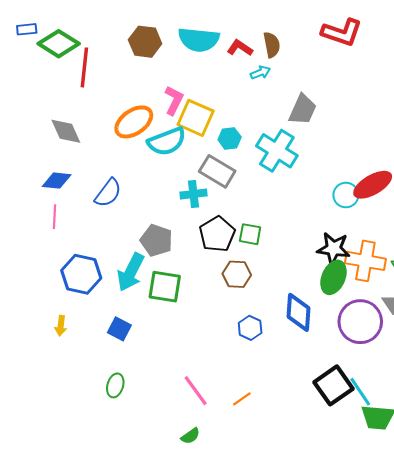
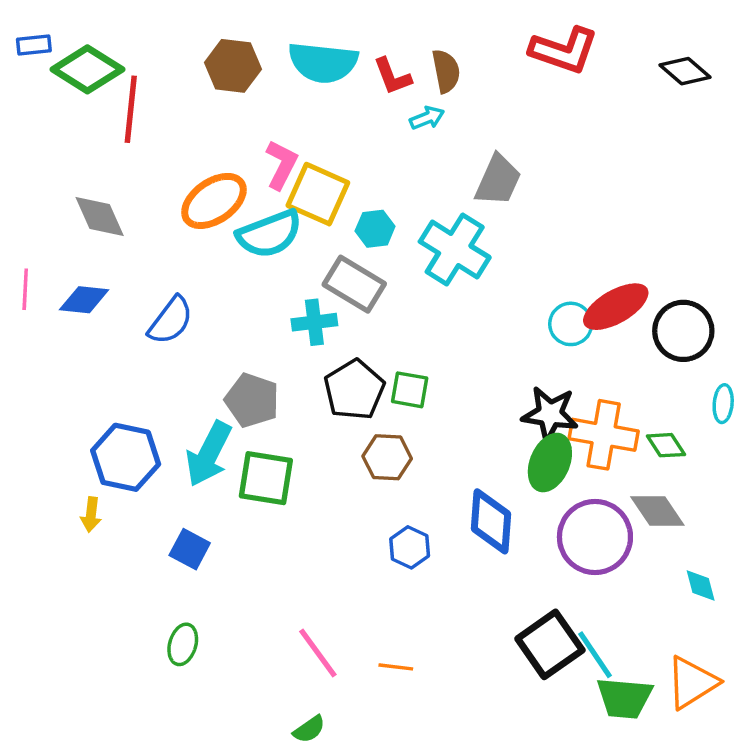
red L-shape: (240, 48) -> (392, 76), turned -145
pink line: (55, 217) -> (25, 289), moved
yellow arrow: (61, 326) -> (91, 514), moved
orange line: (242, 399) -> (396, 667), turned 42

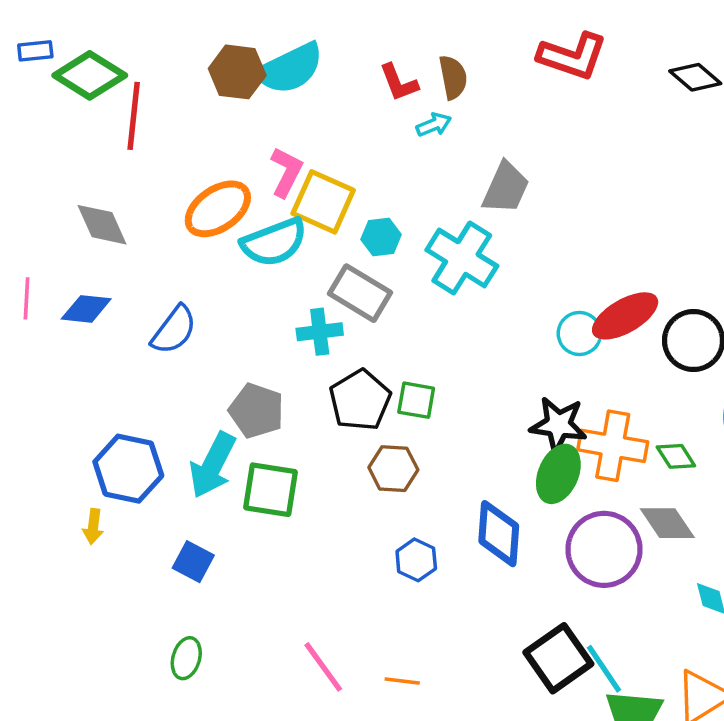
cyan semicircle: (323, 62) -> (290, 68), moved, turned -32

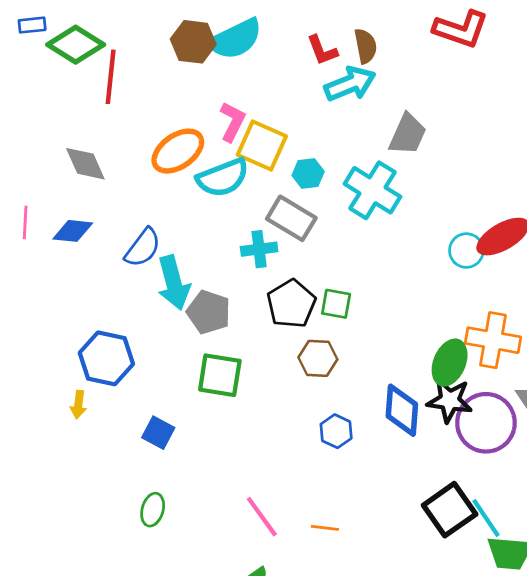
cyan arrow: (434, 125) -> (350, 84), size x1.8
black star: (558, 425) -> (450, 400), moved
cyan arrow: (213, 465) -> (174, 283), moved, turned -42

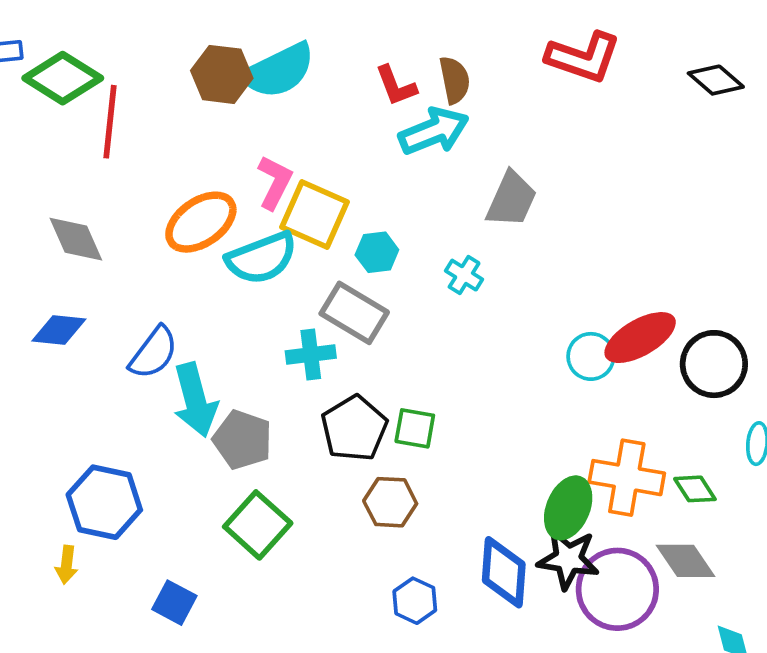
cyan cross: (373, 190) -> (464, 275), size x0.5
green square: (220, 375) -> (258, 525), turned 33

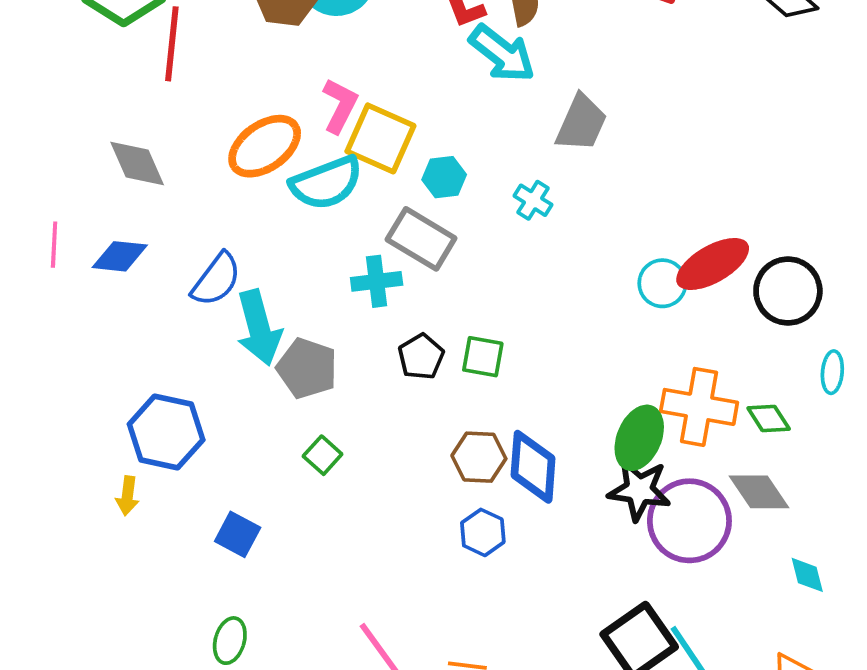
cyan arrow: (434, 131) -> (502, 53), turned 60
black pentagon: (354, 428) -> (421, 357), size x0.7
brown hexagon: (390, 502) -> (479, 457), moved
green square: (258, 525) -> (323, 455), size x0.6
blue diamond: (504, 572) -> (533, 467), moved

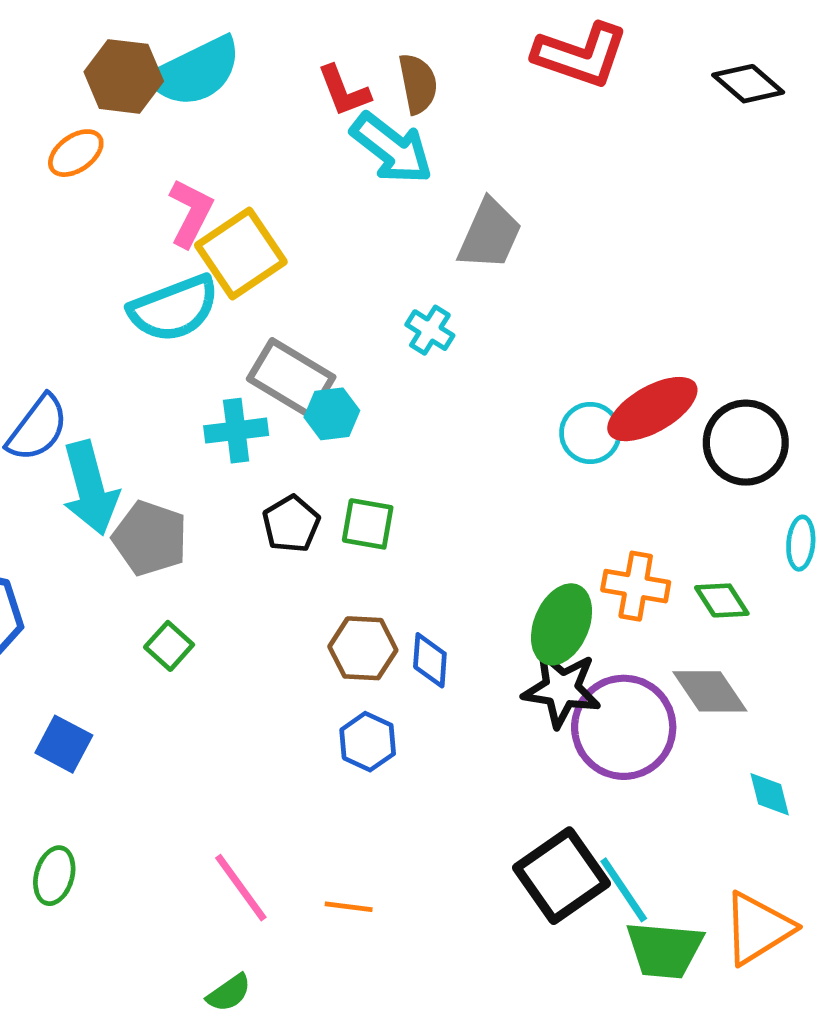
yellow square: (380, 138) -> (241, 254), turned 32
orange ellipse: (265, 146) -> (76, 153), moved, size x0.6
cyan hexagon: (444, 177) -> (332, 414), moved
orange cross: (699, 407) -> (636, 586), size x0.7
blue diamond: (533, 467) -> (430, 660), size x0.6

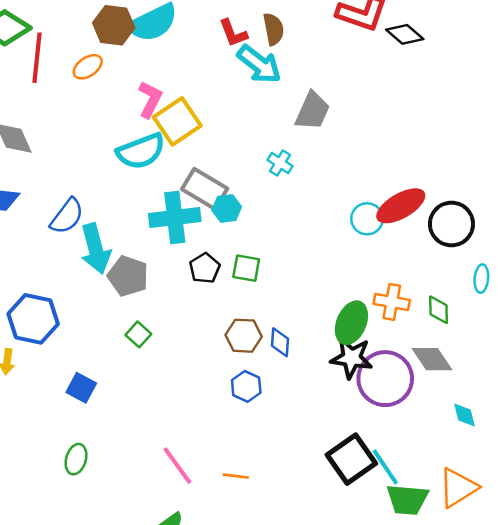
black diamond: (748, 84) -> (405, 34), moved
cyan cross: (236, 431) -> (175, 218), size x1.5
green diamond: (722, 600) -> (438, 310), turned 32

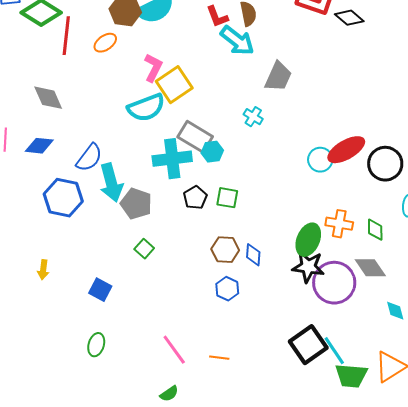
blue hexagon: (33, 319) -> (63, 198), moved

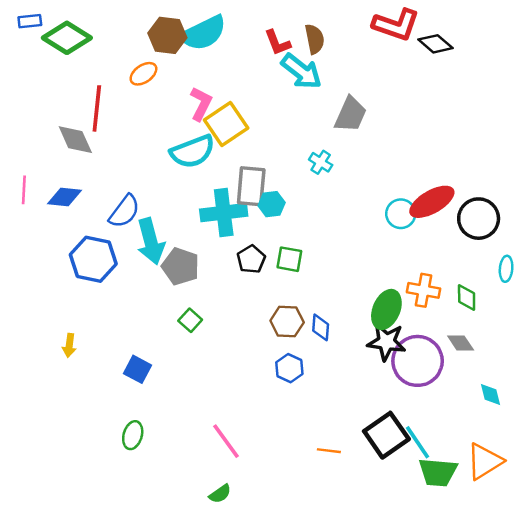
red line: (66, 36) -> (97, 108), moved
gray rectangle: (195, 137) -> (251, 186), turned 64
gray diamond: (370, 268) -> (461, 343), size x0.7
orange line: (219, 358) -> (329, 451), moved

